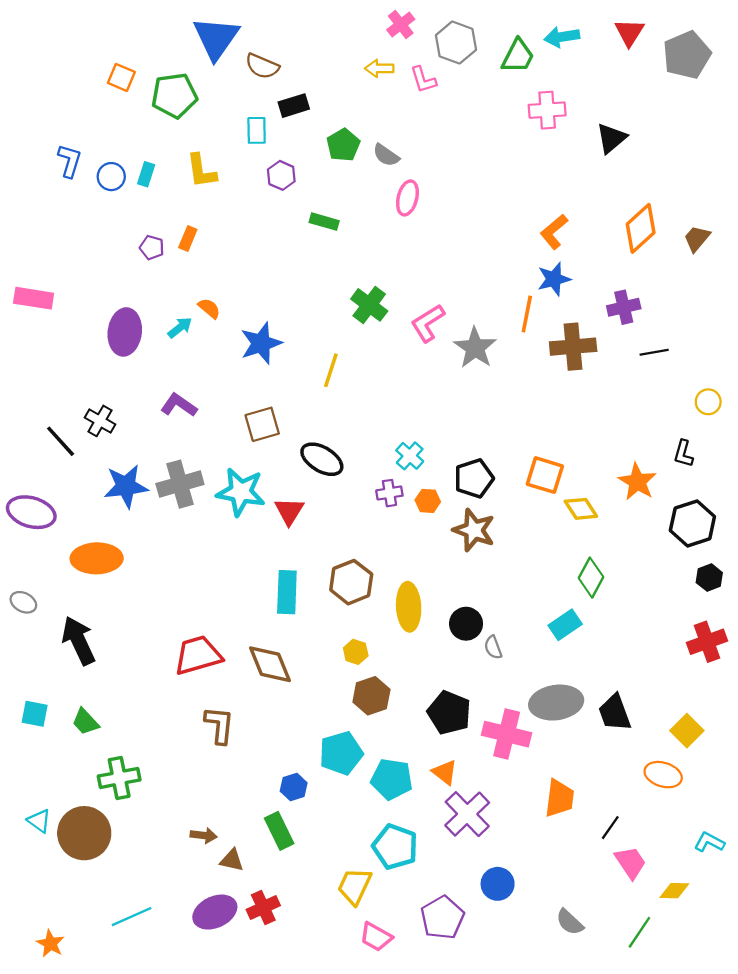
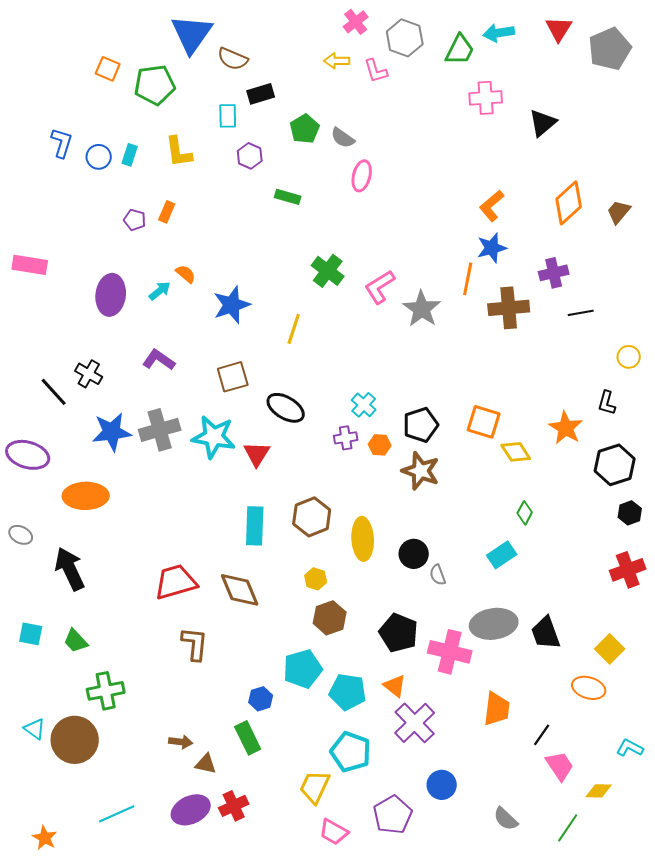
green diamond: (591, 578) -> (525, 513), size x0.7

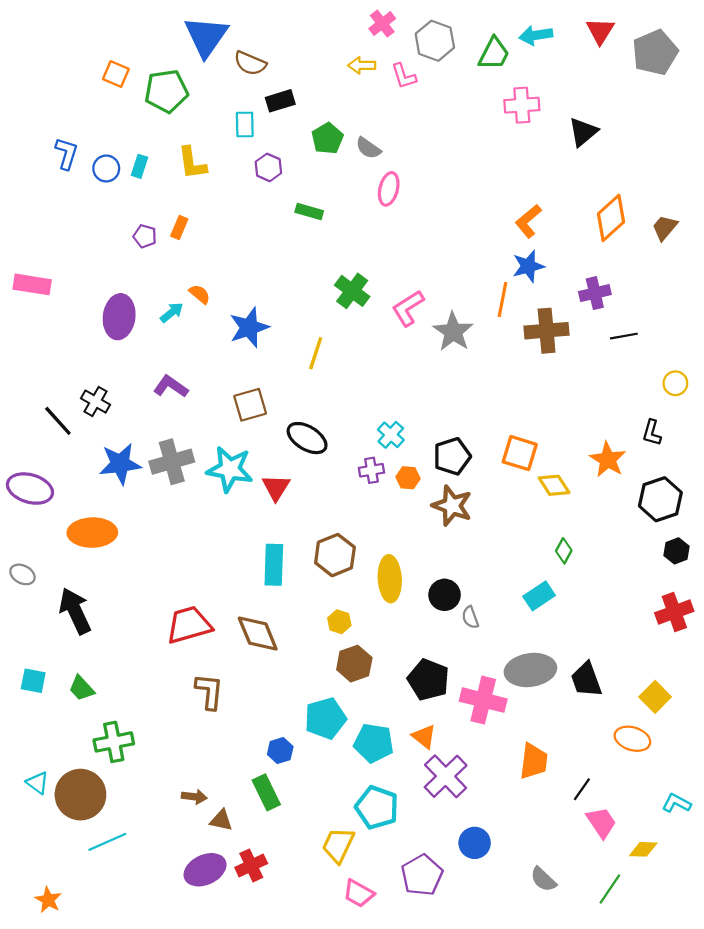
cyan line: (117, 814) -> (107, 842), moved

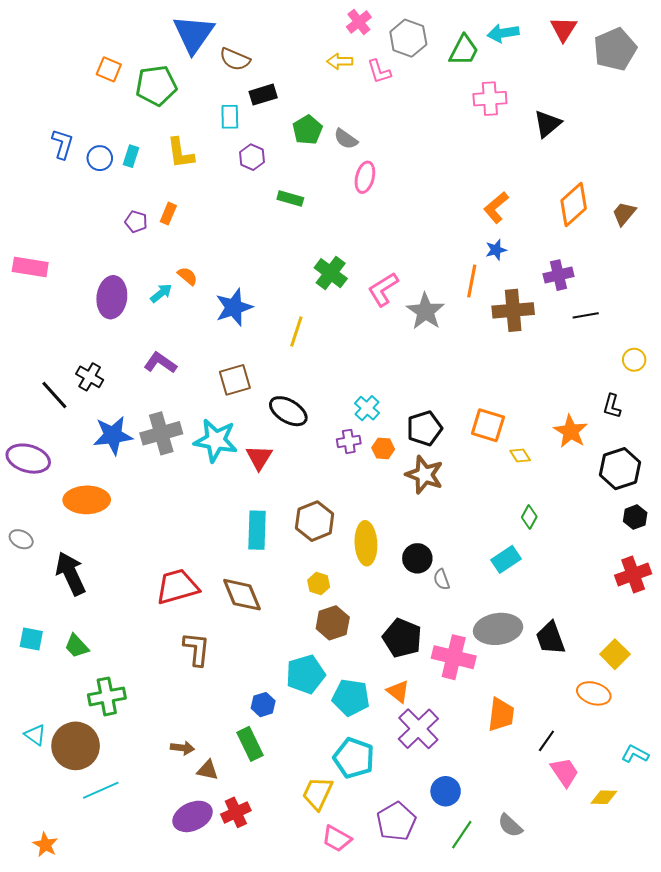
blue star: (528, 266) -> (496, 250), size x0.7
yellow diamond: (554, 485) -> (520, 456), size x0.7
green line: (610, 889) -> (462, 835), moved

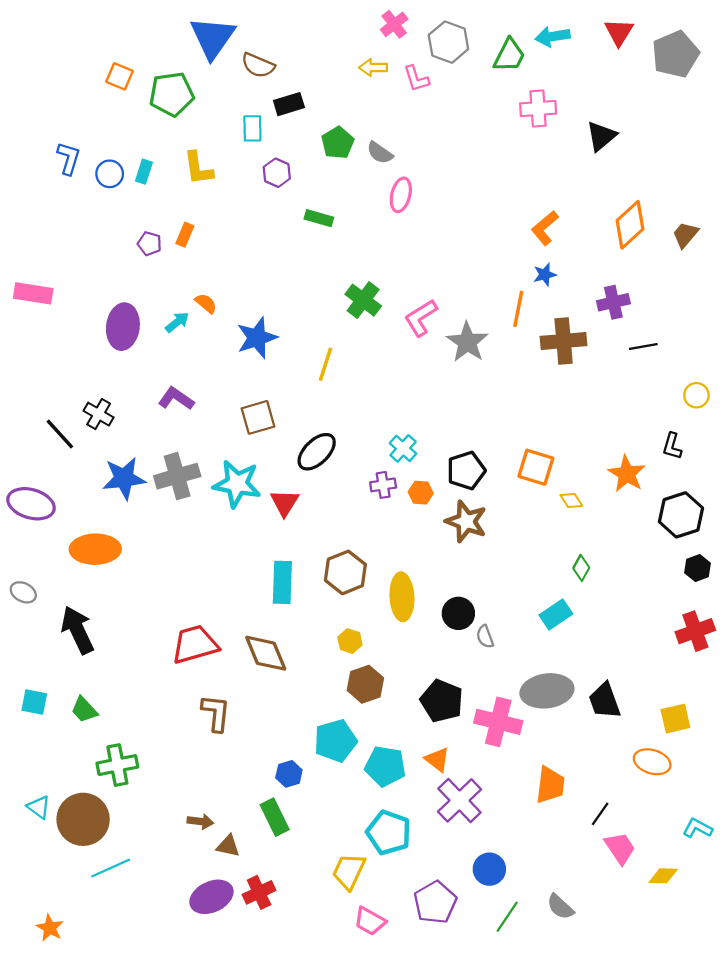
black ellipse: (288, 411) -> (317, 452), turned -75
yellow square: (615, 654) -> (675, 719), turned 32

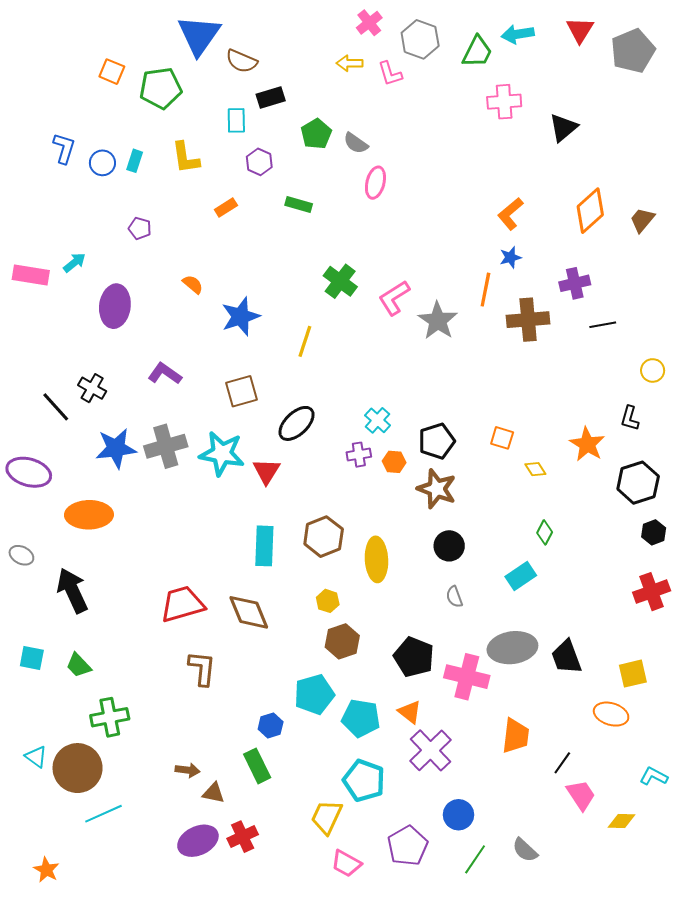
orange rectangle: (185, 235) -> (226, 208), moved, turned 35
cyan arrow: (177, 322) -> (74, 263), moved
orange square: (536, 467) -> (502, 438), size x0.7
black circle: (458, 613) -> (449, 546), moved

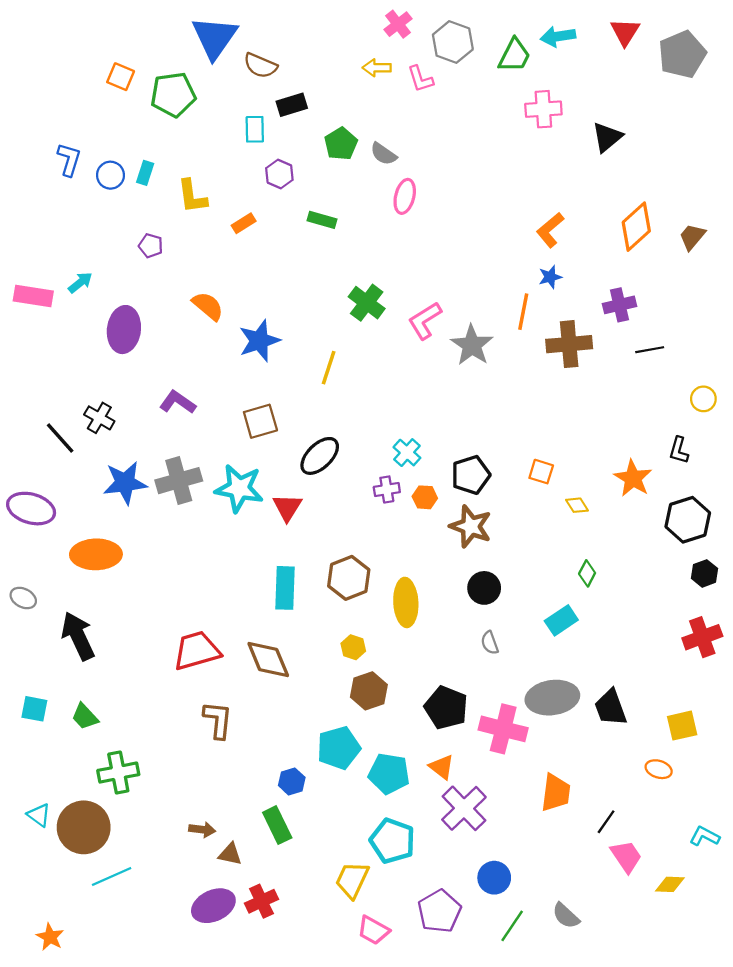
yellow L-shape: (185, 158) -> (192, 196), moved
orange semicircle: (193, 284) -> (208, 306), size x1.4
orange ellipse: (611, 714) -> (659, 769), size x0.7

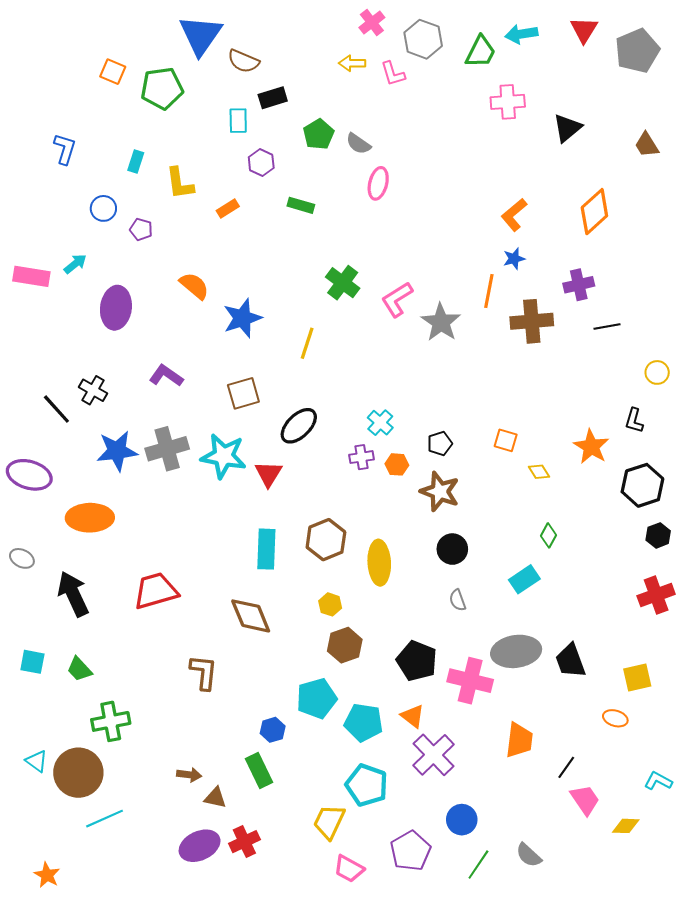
blue circle: (110, 175) -> (103, 208), moved
brown trapezoid: (692, 237) -> (647, 145), moved, turned -72
black pentagon: (471, 475) -> (440, 444), size x0.7
red trapezoid: (197, 651) -> (156, 591), moved

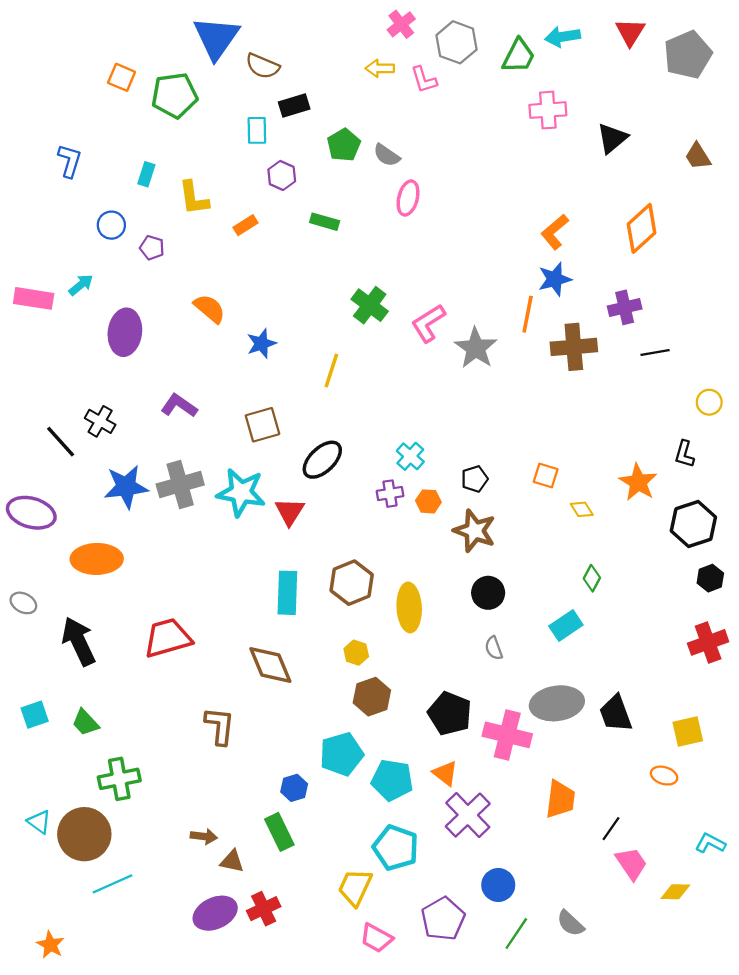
blue star: (514, 259) -> (555, 279), size x1.4
blue star: (242, 318) -> (261, 344), size x0.7
cyan square: (32, 662) -> (35, 715), turned -30

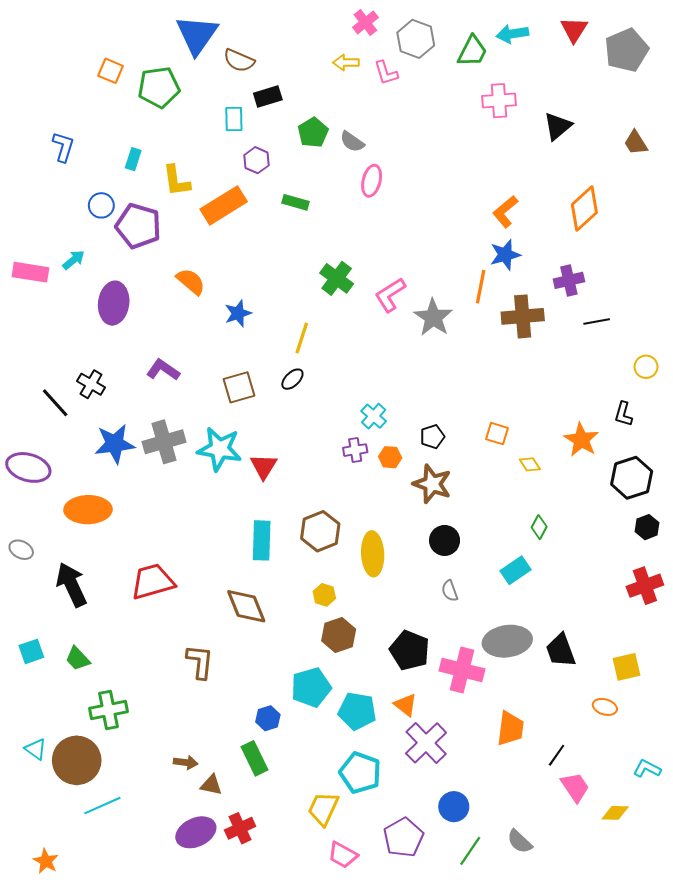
orange rectangle: (246, 225) -> (224, 205), size x2.0
purple pentagon: (152, 248) -> (138, 226), size x2.0
black ellipse: (322, 460) -> (292, 379), moved, size x0.6

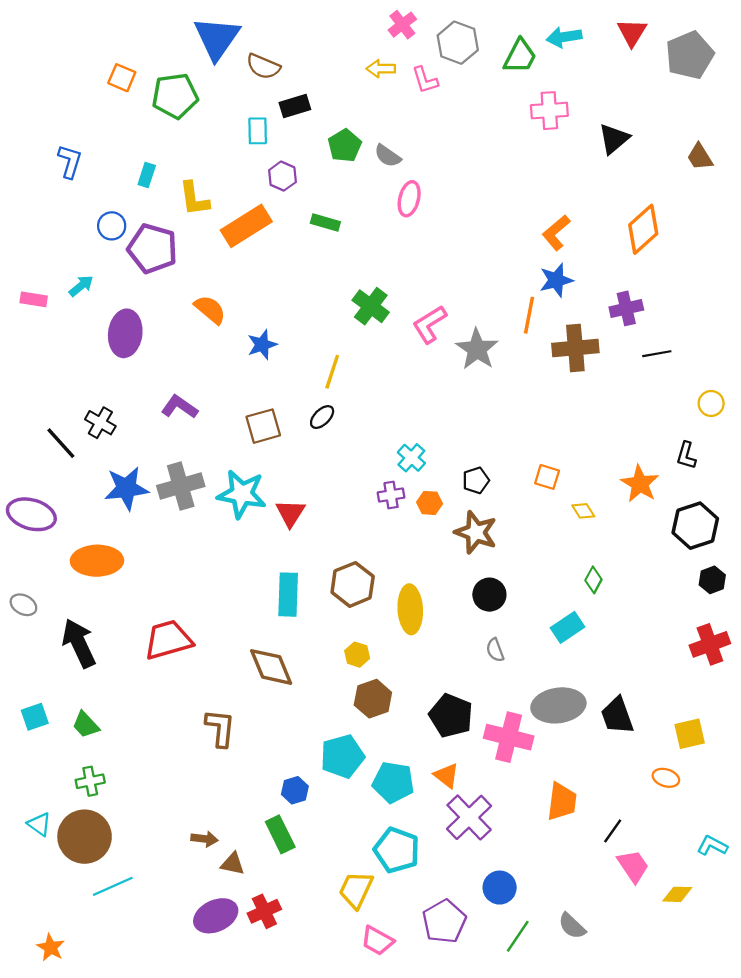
pink rectangle: (30, 272) -> (34, 299), size x0.7
green cross: (109, 710) -> (90, 781), moved, size x0.7

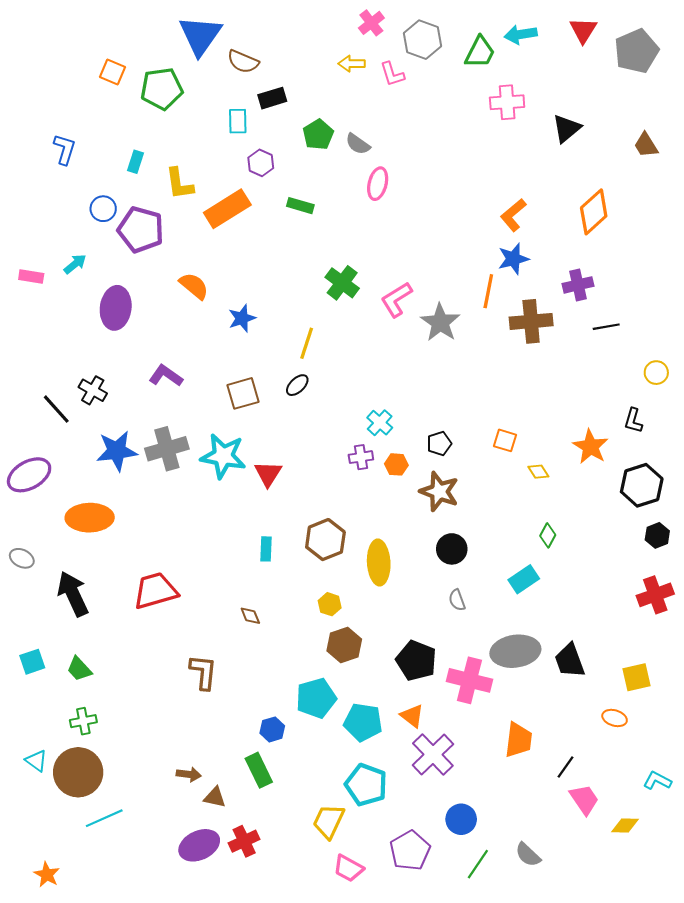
purple ellipse: (31, 514) -> (29, 475), turned -45
cyan rectangle: (288, 595) -> (266, 549), size x0.6
brown diamond: (271, 667) -> (250, 616), size x0.5

